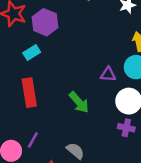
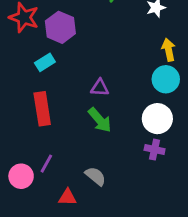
purple triangle: (108, 74) -> (100, 88), moved

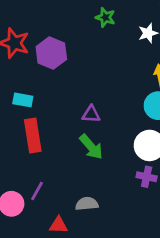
cyan rectangle: (45, 62) -> (23, 100), moved, turned 42
gray semicircle: (96, 176) -> (87, 204), turned -45

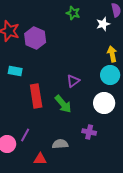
purple triangle: (91, 114) -> (73, 81), moved, turned -40
red rectangle: (33, 136) -> (36, 96), moved
purple cross: (147, 177) -> (89, 132), moved

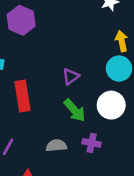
green arrow: (63, 104) -> (75, 110), moved
gray semicircle: (60, 144) -> (56, 146), moved

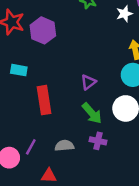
purple cross: (92, 143) -> (98, 141), moved
gray semicircle: (56, 146) -> (64, 146), moved

